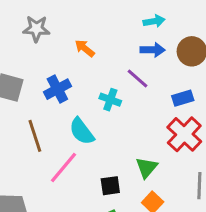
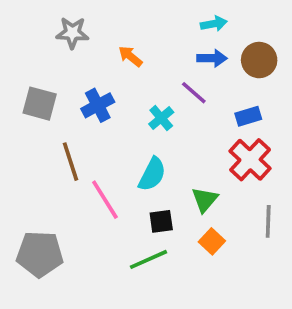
cyan cross: (110, 100) -> (161, 118), turned 30
cyan semicircle: (82, 131) -> (152, 174), moved, turned -116
pink line: (64, 168) -> (105, 200), turned -72

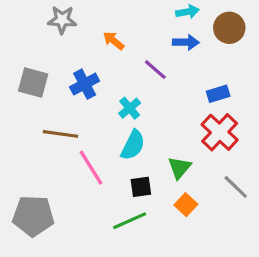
brown circle: (259, 60) -> (229, 28), moved
purple line: (194, 93) -> (155, 70), moved
cyan cross: (161, 118) -> (130, 108), moved
brown line: (71, 162) -> (60, 134), turned -64
gray line: (268, 221) -> (236, 187), turned -48

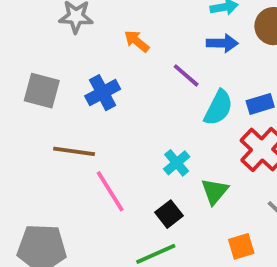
cyan cross: (130, 108) -> (177, 163), moved
cyan semicircle: (133, 145) -> (218, 108), moved
black square: (141, 187) -> (169, 214), turned -30
orange square: (186, 205) -> (241, 246), moved, turned 30

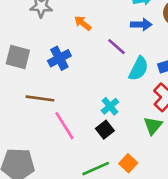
green triangle: (215, 191) -> (153, 126), moved
black square: (169, 214) -> (105, 130), moved
orange square: (241, 246) -> (128, 163), moved, turned -30

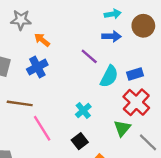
orange arrow: (83, 23) -> (42, 40), moved
black square: (105, 130) -> (80, 141), moved

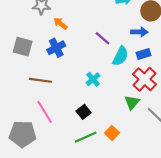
blue arrow: (112, 36) -> (139, 32), moved
cyan cross: (83, 111) -> (93, 79), moved
pink line: (42, 128) -> (45, 112), moved
black square: (80, 141) -> (84, 112), moved

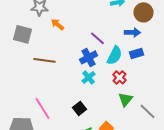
gray square: (23, 47) -> (22, 34), moved
blue cross: (56, 48) -> (88, 57), moved
red cross: (145, 79) -> (120, 77), moved, size x0.6
brown line: (40, 80) -> (44, 60), moved

